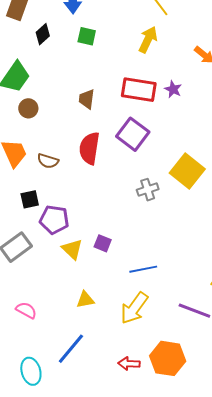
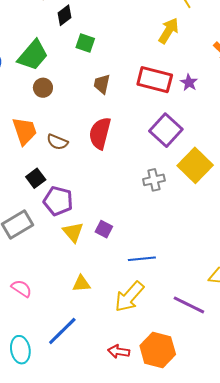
green square: (87, 36) -> (85, 43), moved
purple square: (133, 134) -> (166, 130), moved
black square: (30, 199) -> (36, 178), turned -30

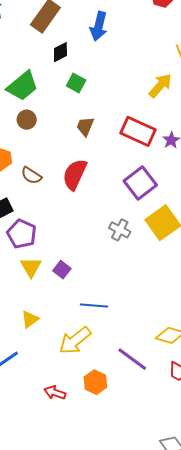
gray cross: (154, 180) -> (120, 230), turned 30
yellow triangle: (81, 284) -> (30, 319), turned -42
orange hexagon: (158, 350) -> (95, 382), moved, size x0.7

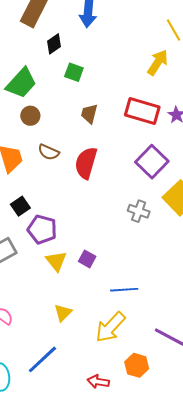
brown semicircle: (31, 176) -> (49, 152), moved

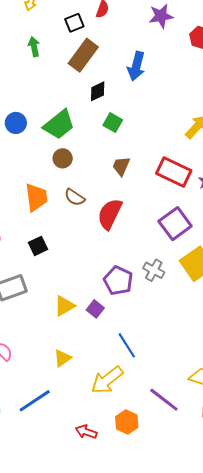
purple pentagon: (42, 229) -> (118, 281), moved
yellow triangle: (56, 261) -> (64, 306), turned 30
blue line: (124, 290) -> (127, 345), turned 52

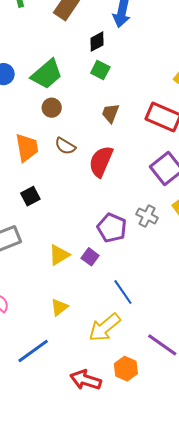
black diamond: (98, 91) -> (97, 42), moved
red arrow: (86, 432) -> (86, 380), size x1.4

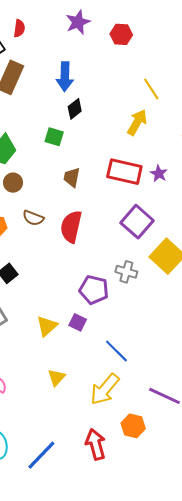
black diamond: (97, 42) -> (75, 109), moved
blue line: (33, 351) -> (41, 455), moved
red arrow: (86, 380) -> (96, 444), turned 68

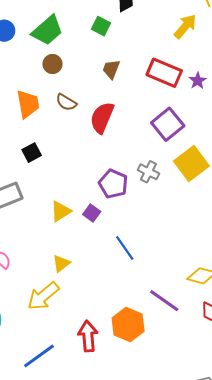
yellow arrow: (105, 389) -> (43, 296), moved
orange hexagon: (133, 426) -> (128, 325), size x1.4
blue line: (41, 455) -> (39, 356), moved

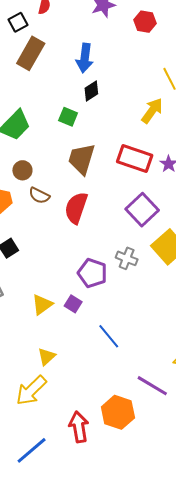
brown circle: (52, 64) -> (22, 170), moved
brown trapezoid: (111, 69) -> (82, 159), size x1.6

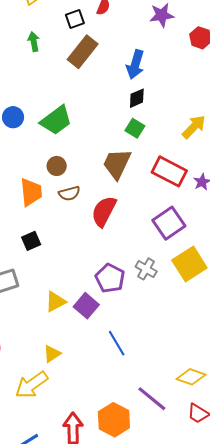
green square: (68, 117) -> (135, 128), moved
brown semicircle: (39, 195) -> (69, 193), turned -50
purple square: (73, 304) -> (86, 306), size x1.4

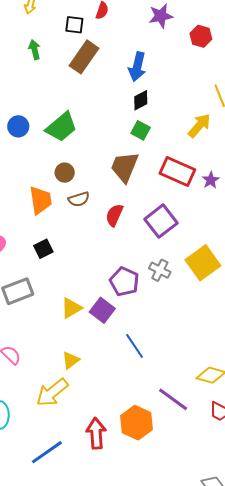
black square: (75, 19) -> (74, 25), turned 30
red semicircle: (104, 211) -> (114, 215), size x0.7
purple square: (169, 223) -> (161, 221), moved

